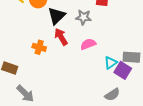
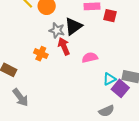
black triangle: (56, 16) -> (73, 26), moved
gray star: (84, 17) -> (57, 30), moved

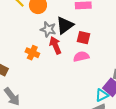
red square: (110, 16) -> (83, 38), moved
cyan triangle: (109, 79) -> (102, 95), moved

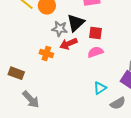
red arrow: (55, 45) -> (68, 44), turned -84
cyan triangle: (102, 95) -> (100, 88), moved

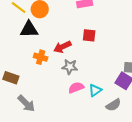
black triangle: (76, 23) -> (29, 29), moved, turned 42
gray star: (60, 29) -> (70, 67), moved
pink semicircle: (95, 52) -> (76, 88), moved

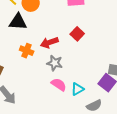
red square: (89, 35) -> (77, 34), turned 32
pink semicircle: (76, 88) -> (59, 84), turned 49

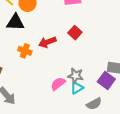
gray star: (55, 63) -> (76, 76), moved
pink semicircle: (59, 84) -> (58, 84), turned -70

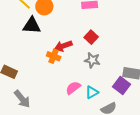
orange cross: (25, 51) -> (54, 56), moved
gray star: (76, 76) -> (92, 60), moved

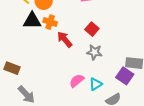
red arrow: (63, 46) -> (65, 39), turned 72
orange cross: (54, 56) -> (50, 22), moved

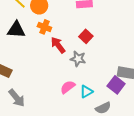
black triangle: (32, 21) -> (16, 30), moved
gray star: (94, 52) -> (78, 59), moved

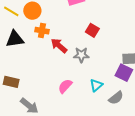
red square: (86, 36) -> (92, 30), moved
pink semicircle: (68, 87) -> (65, 86), moved

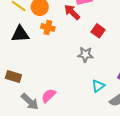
red arrow: (59, 46) -> (72, 12), moved
pink semicircle: (65, 86) -> (49, 96), moved

